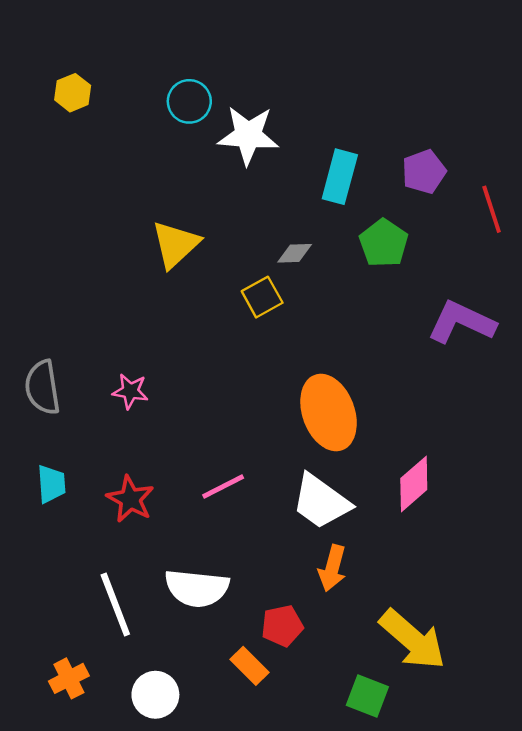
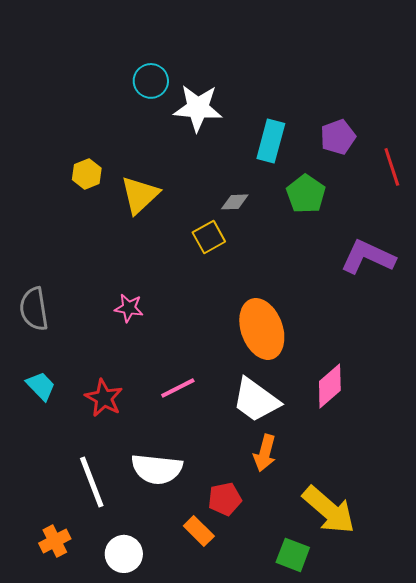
yellow hexagon: (73, 93) -> (87, 174), moved
pink star: (130, 391) -> (129, 308), moved
cyan trapezoid: (51, 484) -> (41, 386), turned -40

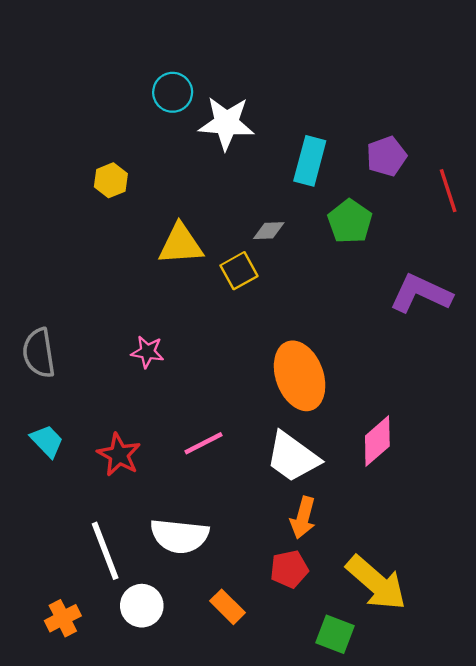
yellow hexagon: (87, 174) -> (111, 180), moved
yellow triangle: (140, 195) -> (181, 244), moved, turned 39
red pentagon: (225, 499) -> (289, 569), moved
white circle: (124, 554) -> (142, 606), moved

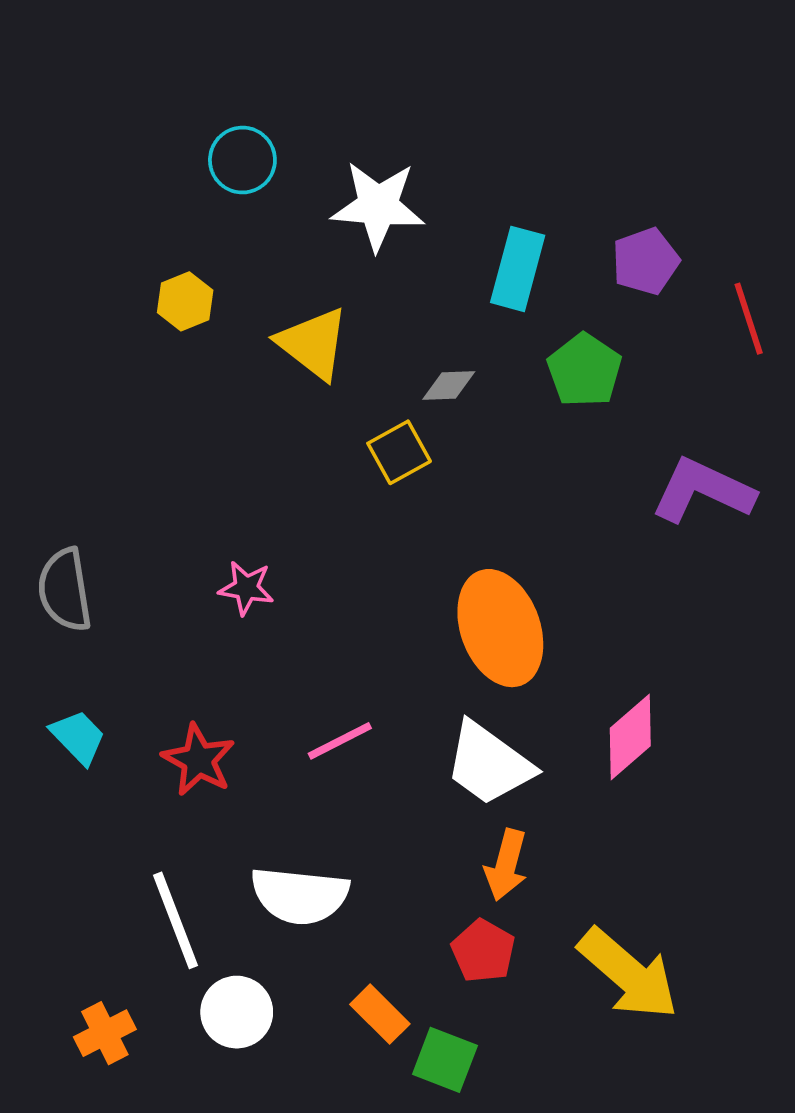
cyan circle: (173, 92) -> (242, 160), moved
yellow triangle: (181, 244) -> (313, 343), moved, turned 42
red pentagon: (289, 569) -> (483, 951), turned -30
green square: (335, 634) -> (445, 1060), moved

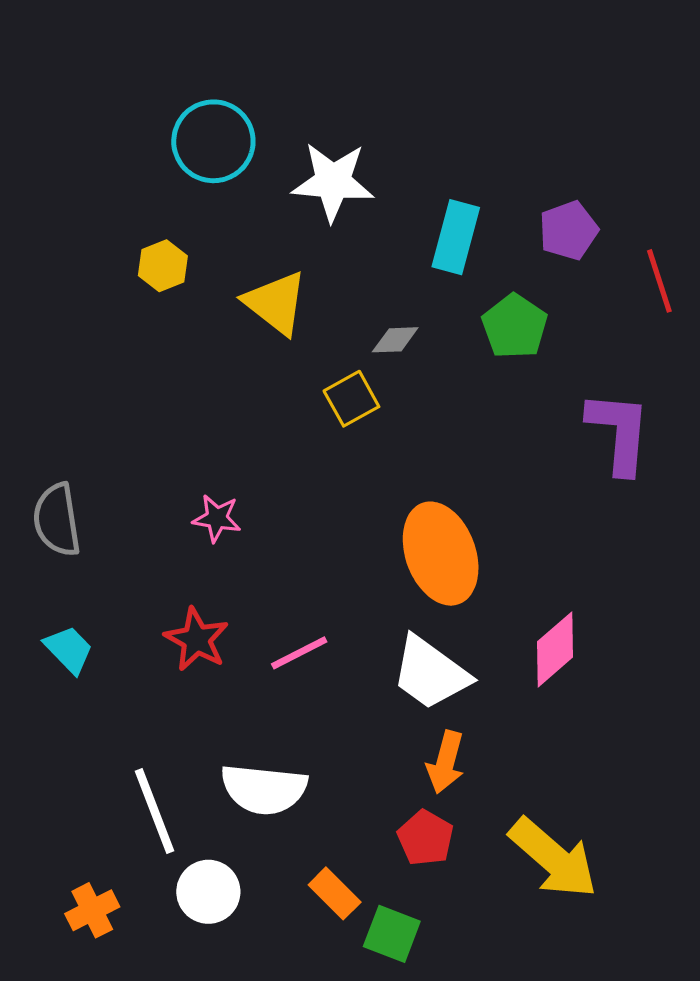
cyan circle: (242, 160) -> (213, 141), size x1.4
purple L-shape: (703, 491) -> (619, 432), turned 70
red star: (198, 760) -> (197, 639), moved

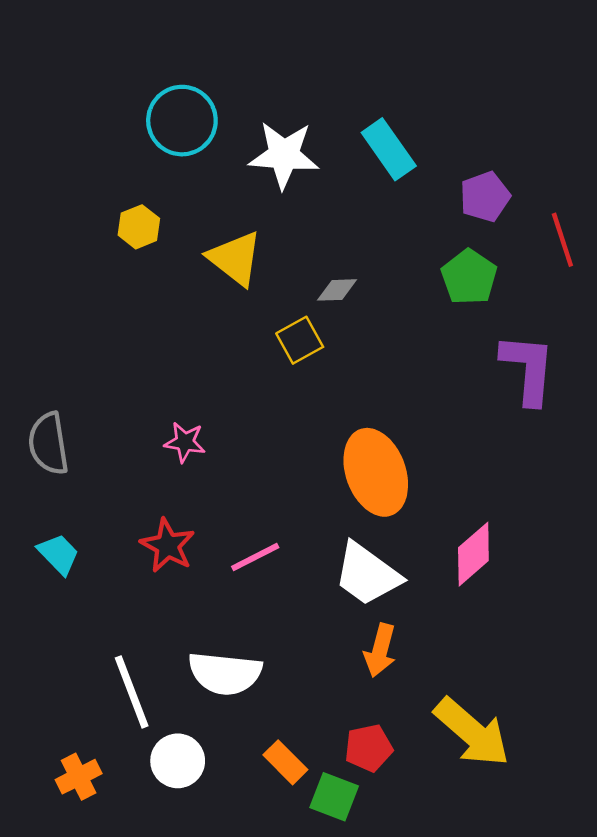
cyan rectangle: (456, 237) -> (389, 149), moved, turned -50
green pentagon: (515, 326) -> (469, 277), moved
red pentagon: (425, 838) -> (369, 748), moved, turned 30

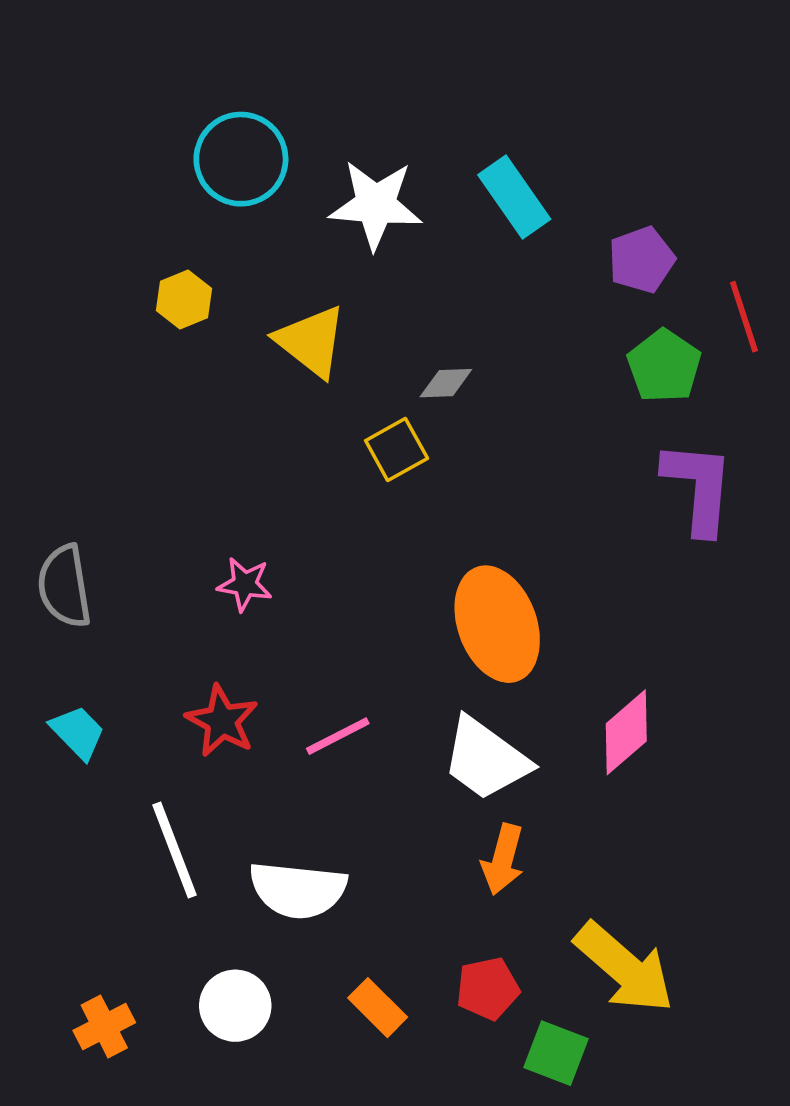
green pentagon: (469, 277) -> (664, 366), moved
white line: (132, 692) -> (174, 850), moved
green square: (334, 797) -> (556, 1053), moved

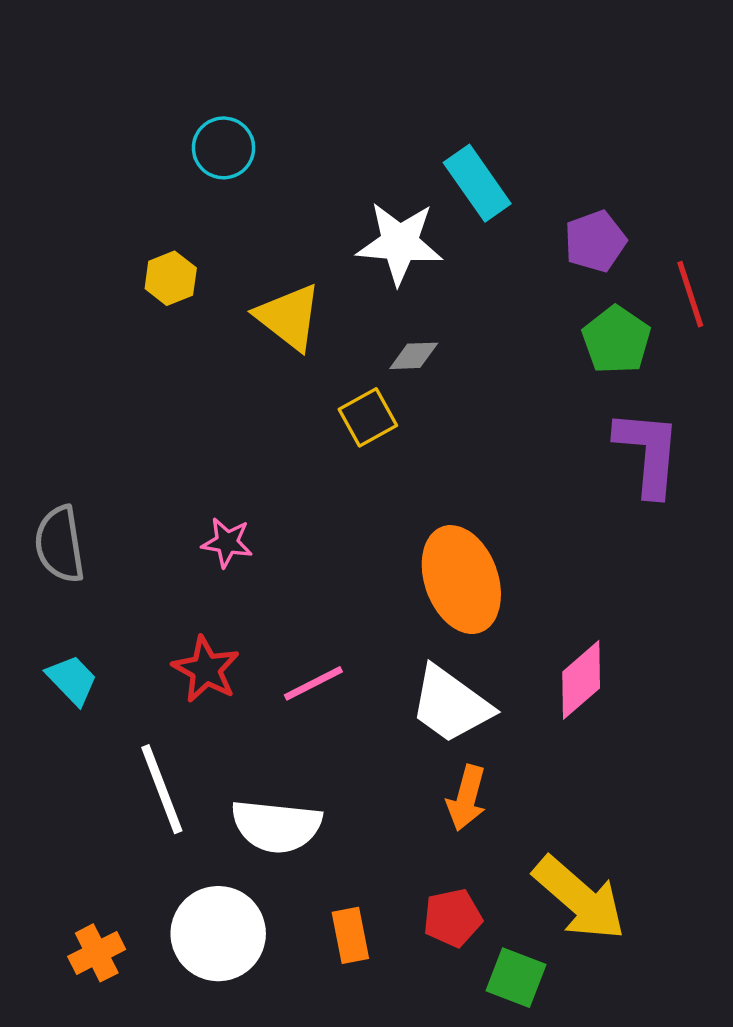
cyan circle: (241, 159) -> (224, 148), size x0.7
white star: (376, 205) -> (400, 243), moved
white circle: (235, 1006) -> (218, 934), size x1.4
orange rectangle: (378, 1008) -> (350, 935), turned 34

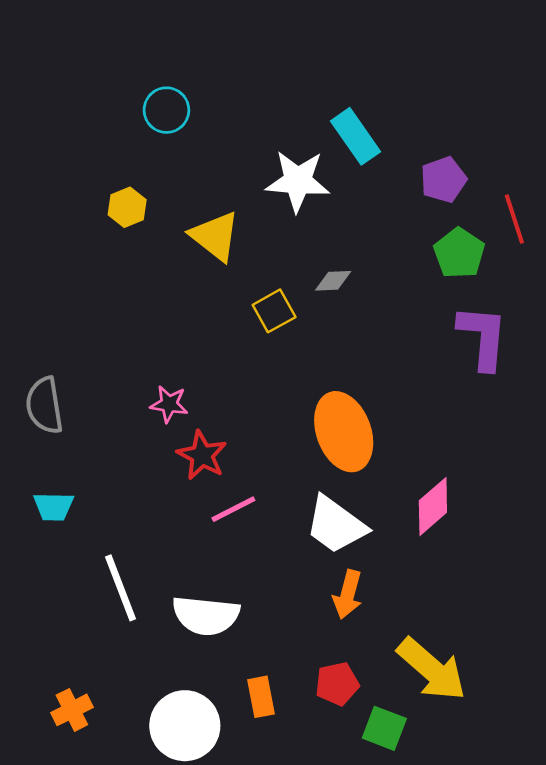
gray diamond: (414, 356) -> (333, 281), moved
red star: (206, 669) -> (202, 455), moved
cyan trapezoid: (72, 680) -> (54, 507), turned 135
white circle: (218, 934) -> (185, 726), moved

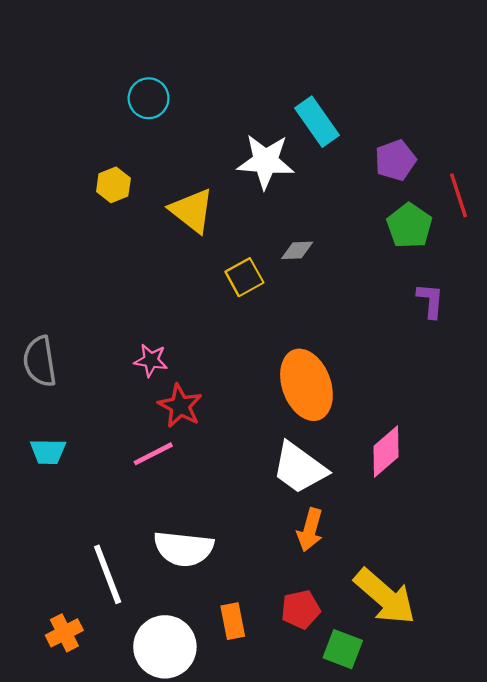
purple L-shape: (483, 337) -> (430, 301), size x0.6
pink line: (233, 509) -> (153, 454), moved
white line: (121, 588) -> (108, 574), moved

